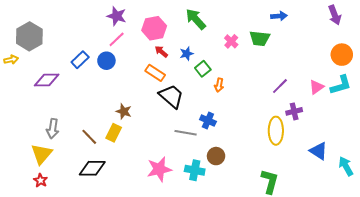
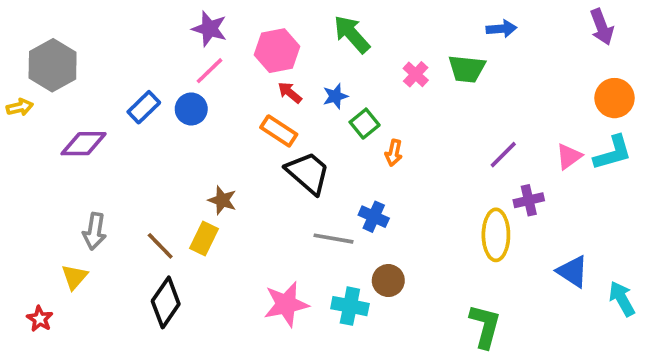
yellow triangle: (42, 154) -> (74, 277), size x0.7
black diamond: (92, 168) -> (166, 302), turned -56
red star: (41, 180) -> (40, 319), moved

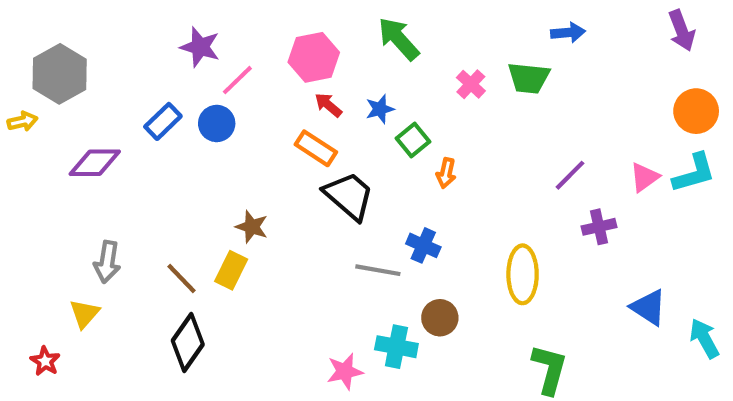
purple star: (209, 29) -> (200, 47), moved
yellow ellipse: (496, 235) -> (523, 274), moved
pink star: (286, 304) -> (345, 371), moved, size x0.7

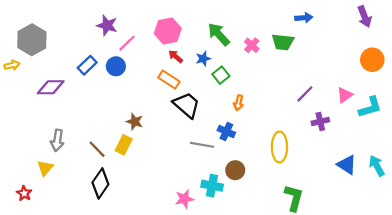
green arrow: (399, 39) -> (219, 34), moved
orange arrow: (446, 173) -> (239, 103), moved
cyan L-shape: (694, 173) -> (370, 107), moved
cyan arrow: (704, 338) -> (377, 166), moved

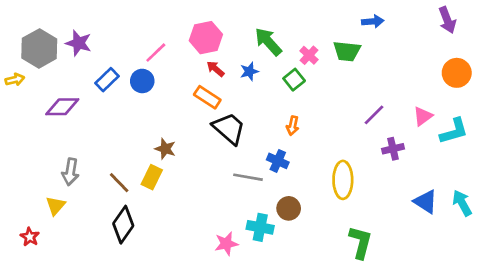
purple star: (107, 25) -> (79, 43), moved
green square: (221, 75) -> (294, 80), moved

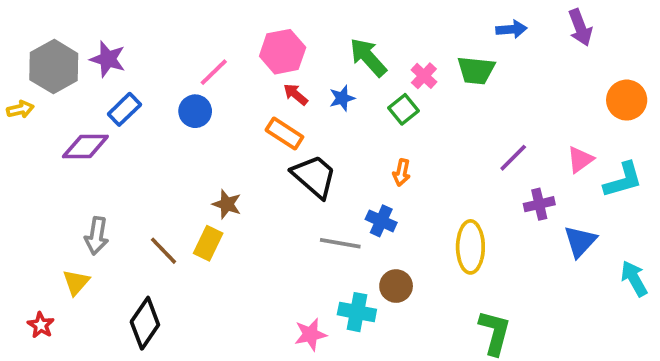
purple arrow: (447, 20) -> (580, 27), moved
blue rectangle: (107, 80) -> (124, 109), moved
blue triangle: (426, 202) -> (580, 241), moved, turned 40
black diamond: (123, 225) -> (145, 323), moved

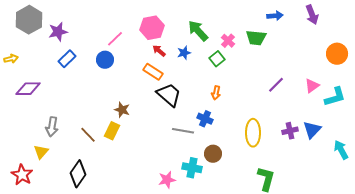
purple star: (108, 59) -> (58, 32), turned -30
gray hexagon: (54, 67) -> (29, 20), moved
purple diamond: (85, 147) -> (28, 89), moved
purple cross: (539, 204) -> (290, 131), moved
red star: (41, 325) -> (22, 175), size x1.5

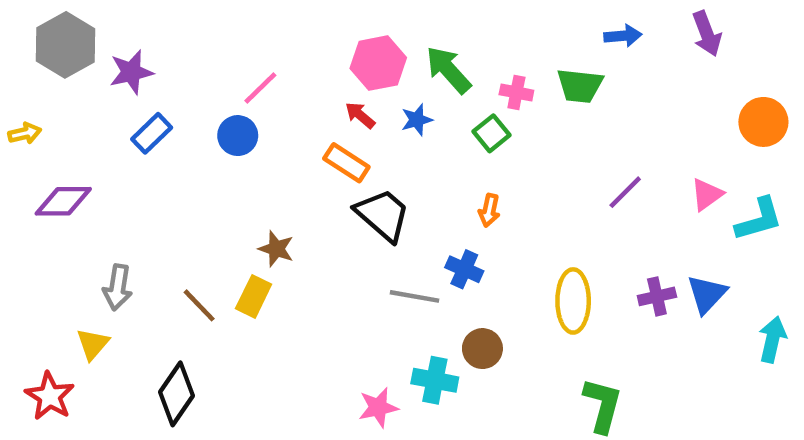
pink hexagon: (152, 28) -> (378, 63), moved
pink cross: (228, 41) -> (516, 92), turned -32
cyan arrow: (341, 150) -> (772, 339), turned 42

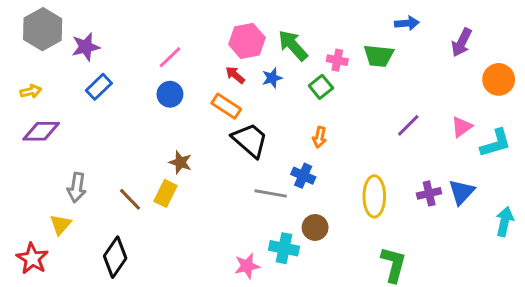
purple arrow: (707, 34) -> (462, 42), moved, turned 48
yellow arrow: (25, 133) -> (31, 91), moved
blue circle: (238, 136) -> (170, 94), moved

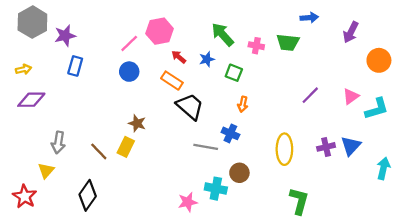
pink hexagon: (247, 41) -> (160, 31), moved
blue rectangle: (99, 87) -> (75, 66), turned -30
green square: (321, 87) -> (234, 73), moved, turned -30

